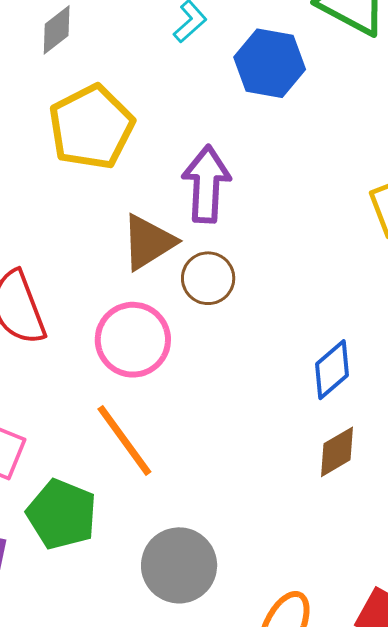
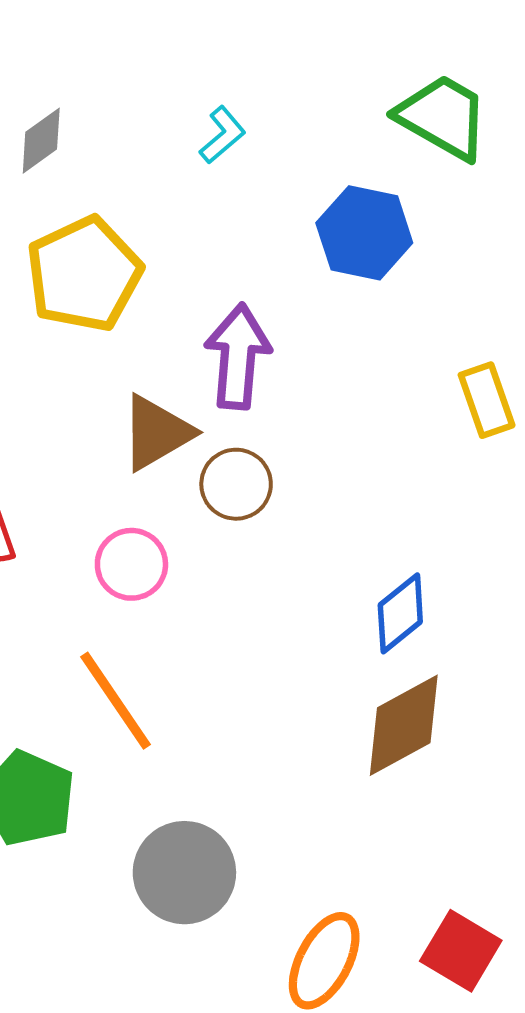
blue hexagon: (270, 63) -> (364, 233), moved
pink circle: (133, 340) -> (131, 564), size x0.7
brown diamond: (337, 452) -> (404, 725), size x1.5

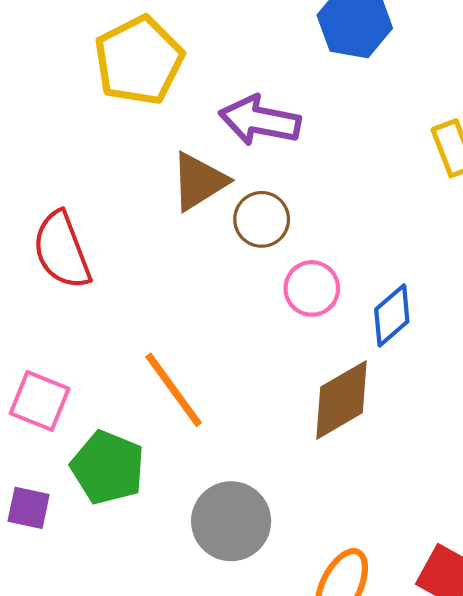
purple arrow: (238, 356) -> (260, 120), turned -82
pink circle: (131, 564) -> (312, 288), moved
brown diamond: (404, 725) -> (342, 400), moved

